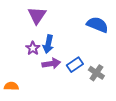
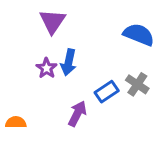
purple arrow: (51, 64) -> (77, 114), moved, turned -54
gray cross: (96, 73) -> (137, 84), moved

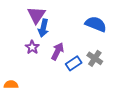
blue arrow: (69, 62) -> (43, 28), moved
purple arrow: (77, 114) -> (57, 51), moved

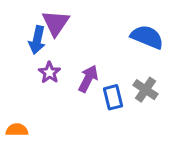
blue arrow: (43, 28) -> (37, 40), moved
blue rectangle: (74, 63) -> (113, 97), turned -70

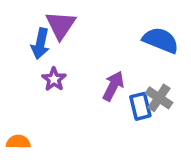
purple arrow: (88, 79) -> (113, 86), moved
blue rectangle: (113, 97) -> (140, 106), moved

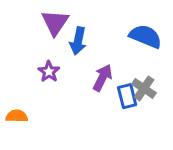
blue arrow: (40, 44) -> (78, 41), moved
orange semicircle: (18, 142) -> (17, 116), moved

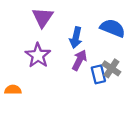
blue arrow: (78, 41) -> (76, 38), moved
purple star: (49, 72) -> (38, 55), size x1.5

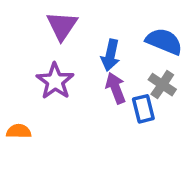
purple arrow: (79, 60) -> (116, 88), turned -48
gray cross: (111, 68) -> (162, 85), moved

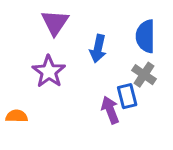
blue semicircle: (164, 41) -> (146, 36), turned -112
purple arrow: (116, 88) -> (110, 110), moved

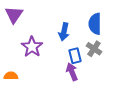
purple triangle: (55, 22) -> (14, 15), moved
blue rectangle: (127, 96) -> (75, 56), moved

